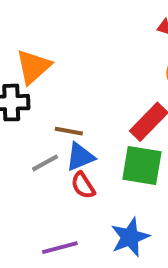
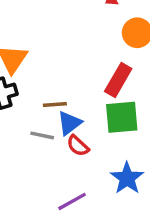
gray line: (45, 163) -> (42, 135), turned 55

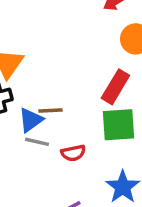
blue triangle: (69, 123) -> (31, 120), moved
red semicircle: (78, 146) -> (73, 153), turned -55

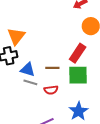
brown line: (50, 111) -> (52, 68), moved
blue triangle: (31, 120) -> (28, 70), turned 49

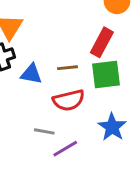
gray line: (30, 82) -> (44, 131), moved
red semicircle: (51, 90) -> (69, 100), size x1.5

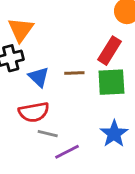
blue triangle: (31, 74) -> (39, 77), turned 30
red semicircle: (69, 100) -> (34, 112), moved

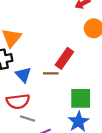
red rectangle: (110, 51) -> (64, 58), moved
green square: (111, 82) -> (81, 98), moved

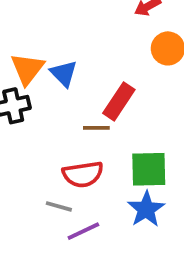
blue triangle: (23, 75) -> (64, 74), moved
red semicircle: (18, 101) -> (83, 174), moved

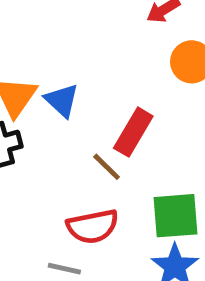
brown line: (96, 128) -> (107, 167), turned 48

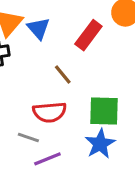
red rectangle: (133, 132) -> (88, 35), moved

